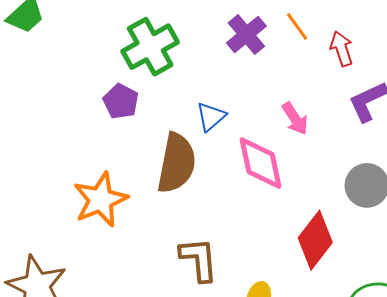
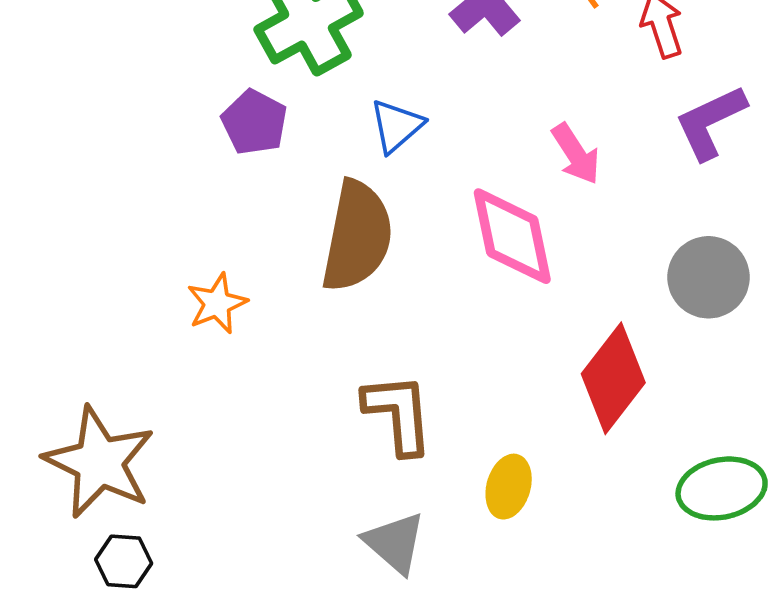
blue triangle: (211, 117) -> (396, 126), moved
orange star: (101, 200) -> (217, 303), size x0.6

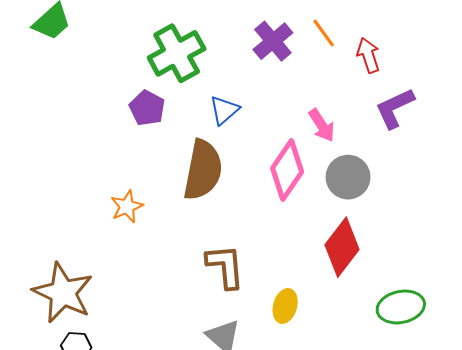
pink diamond: (512, 236) -> (287, 170), turned 46
gray circle: (708, 277) -> (348, 177), moved

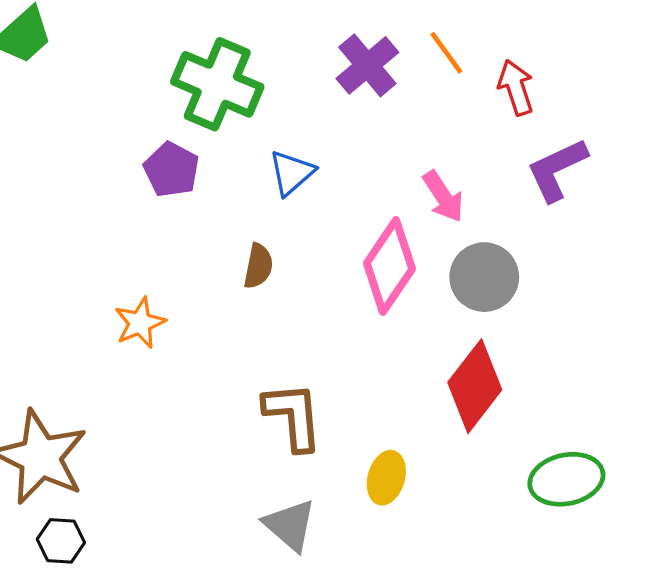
green cross: (177, 53) -> (217, 84), turned -38
brown semicircle: (203, 170) -> (258, 266), size x0.5

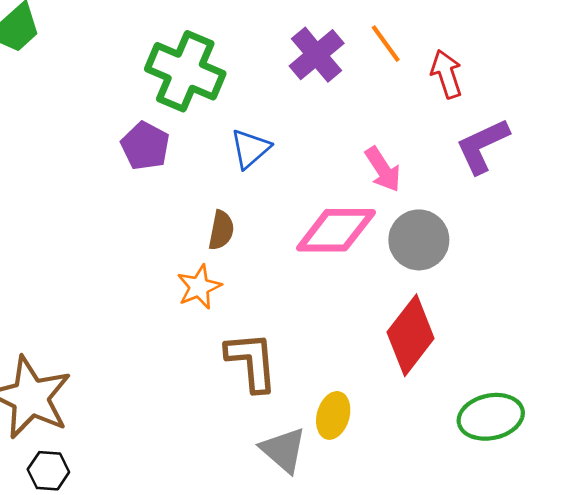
pink diamond: (389, 266) -> (336, 230), turned 56
orange star: (140, 323) -> (199, 287), moved
gray triangle: (290, 525) -> (283, 450), moved

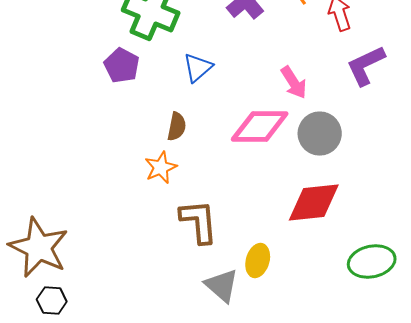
red diamond: (411, 335) -> (314, 202), turned 46

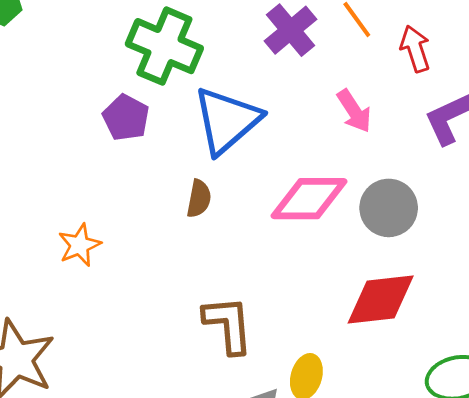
blue triangle: (198, 68) -> (227, 120), size x1.8
pink arrow: (294, 82) -> (354, 111), moved
orange star: (161, 168) -> (79, 245), moved

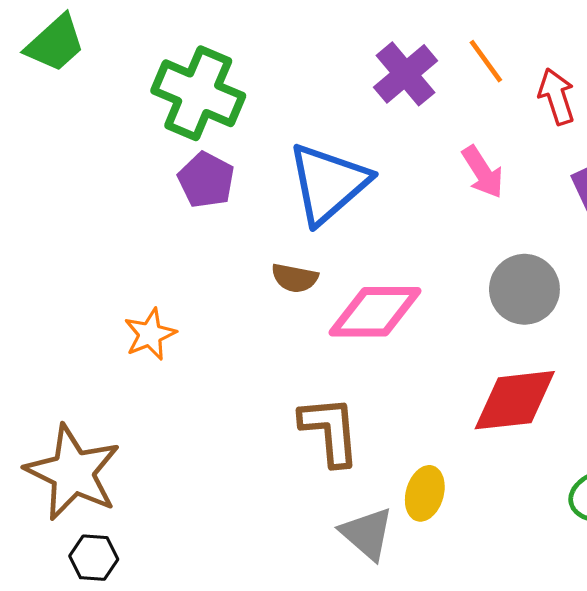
green cross: (164, 46) -> (198, 93), moved
brown semicircle: (199, 199) -> (295, 278), turned 90
pink diamond: (309, 199) -> (375, 312), moved

